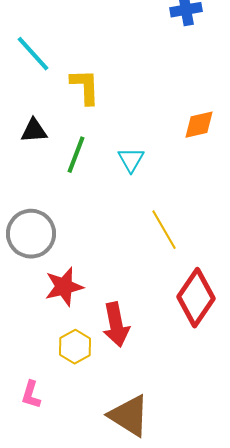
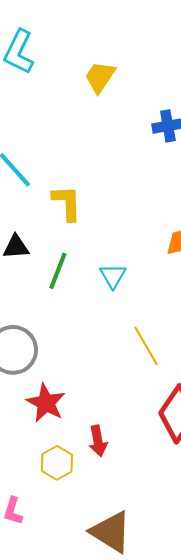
red star: (64, 287) -> (46, 403), turned -30
red arrow: (116, 325) -> (98, 441), size x0.7

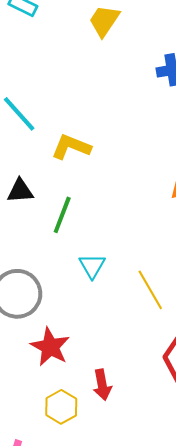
yellow L-shape: (67, 203) -> (71, 147), turned -66
cyan triangle: (113, 276) -> (92, 266), moved

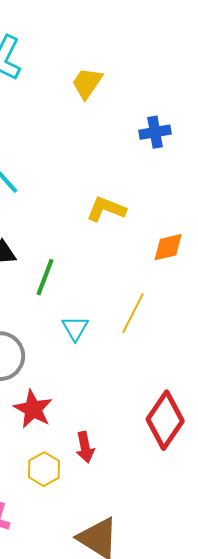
yellow L-shape: (71, 147) -> (106, 209), moved
yellow line: (150, 290) -> (133, 313), moved, turned 57

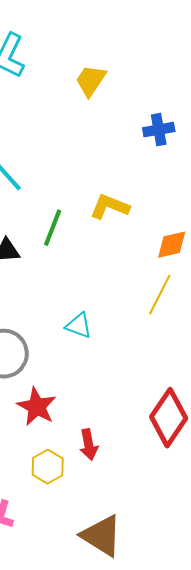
green line: (45, 277) -> (53, 228), moved
yellow line: (133, 313) -> (160, 295), moved
cyan triangle: (75, 328) -> (79, 326), turned -40

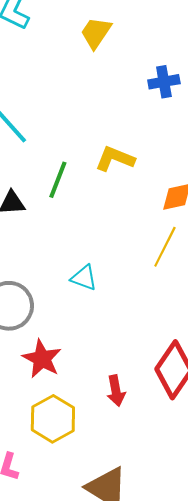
red arrow: (89, 445) -> (116, 391), moved
yellow hexagon: (48, 467) -> (53, 419), size x1.4

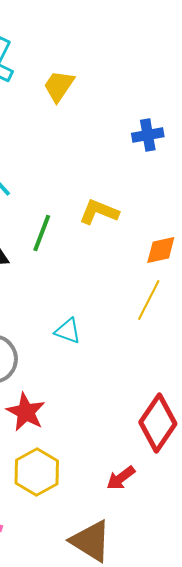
yellow trapezoid: (96, 33) -> (59, 86), moved
red arrow: (116, 391) -> (121, 478), moved, turned 64

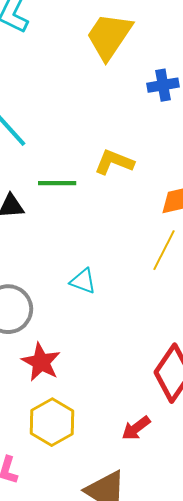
yellow trapezoid: (59, 86) -> (109, 36), moved, size x1.5
green line: (42, 233) -> (57, 183), turned 69

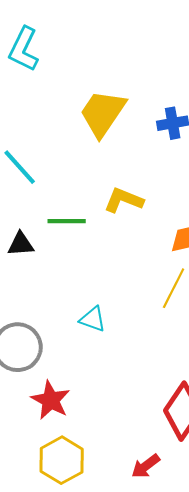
yellow trapezoid: (109, 36) -> (103, 113), moved

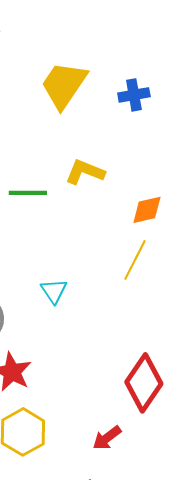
cyan triangle: (93, 319) -> (54, 291), turned 36

